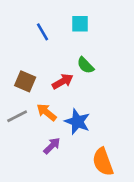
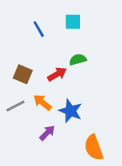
green semicircle: (85, 65) -> (78, 60), turned 119

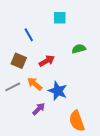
blue line: (39, 29) -> (29, 35), moved
green semicircle: (78, 60) -> (79, 49), moved

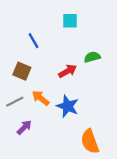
red arrow: (47, 61) -> (68, 71), moved
purple arrow: (39, 109) -> (24, 127), moved

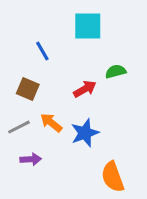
cyan square: (70, 21) -> (88, 26), size x1.5
blue star: (68, 106) -> (85, 133), turned 30
purple arrow: (24, 127) -> (31, 159), turned 42

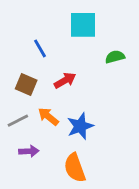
green semicircle: (116, 71) -> (115, 57), moved
red arrow: (85, 89) -> (65, 80), moved
orange semicircle: (113, 177) -> (75, 168), moved

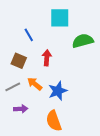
green semicircle: (115, 57) -> (83, 41), size x1.5
red arrow: (65, 80) -> (47, 58), turned -56

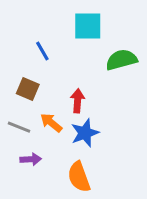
red arrow: (47, 58) -> (78, 101), moved
gray line: (13, 87) -> (19, 127), turned 49

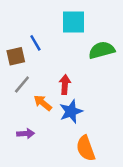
brown square: (28, 89) -> (16, 56), moved, turned -36
gray line: (19, 127) -> (22, 85), moved, turned -72
orange semicircle: (79, 177) -> (86, 148), moved

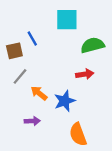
red arrow: (65, 85) -> (85, 74), moved, turned 78
purple arrow: (26, 134) -> (32, 121), moved

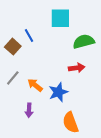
brown square: (14, 51) -> (13, 47), turned -35
gray line: (20, 76) -> (13, 78), moved
purple arrow: (32, 121) -> (29, 110), turned 96

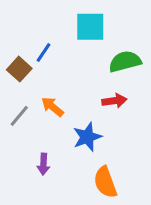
blue line: (29, 35) -> (43, 52), turned 64
orange arrow: (35, 85) -> (52, 107), moved

